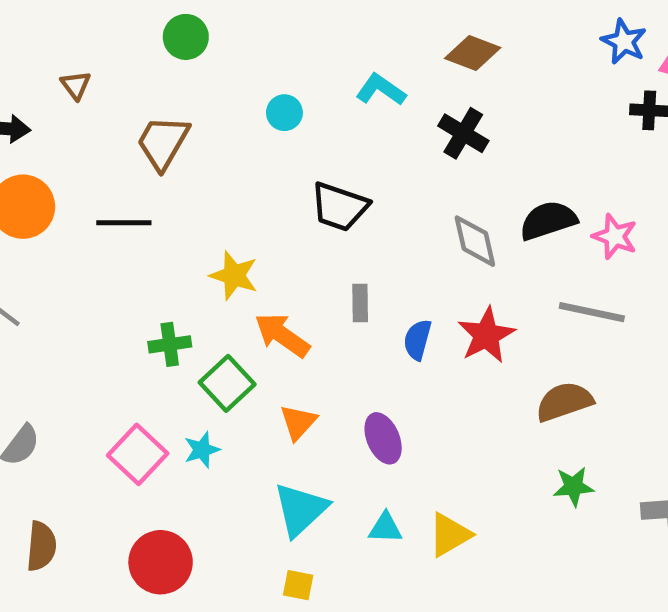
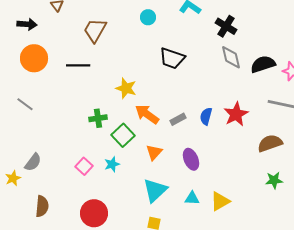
gray diamond: (475, 241) -> (231, 57), moved
gray rectangle: (360, 303) -> (178, 119), moved, turned 63
pink square: (138, 454) -> (84, 166), size x0.7

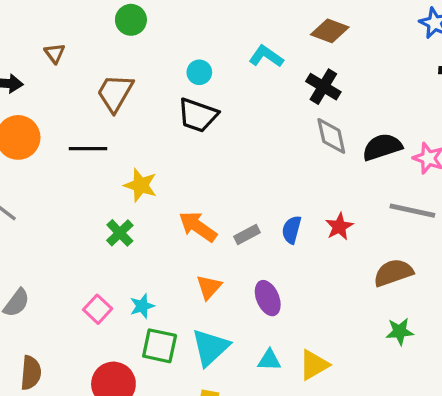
black trapezoid: (172, 58) -> (198, 115), moved
yellow star: (126, 88) -> (140, 185), moved
red star: (236, 114) -> (339, 227), size x0.7
green cross: (98, 118) -> (120, 233), turned -36
green square: (123, 135) -> (160, 346), moved, turned -35

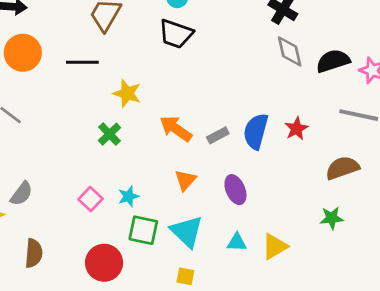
blue semicircle: (292, 230) -> (256, 131), size x1.5
green star: (400, 331) -> (332, 218), moved
cyan triangle: (210, 347) -> (187, 232), turned -33

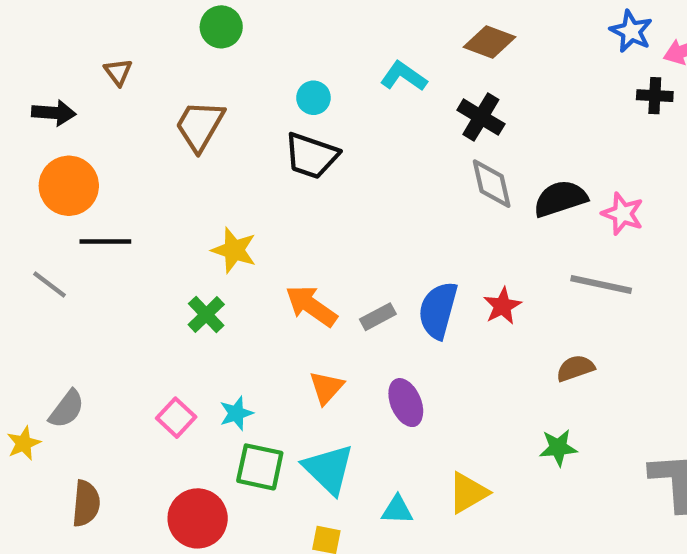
black line: (82, 62) -> (105, 242), moved
brown semicircle: (342, 168) -> (575, 368), size x0.7
cyan triangle: (237, 242) -> (397, 510), moved

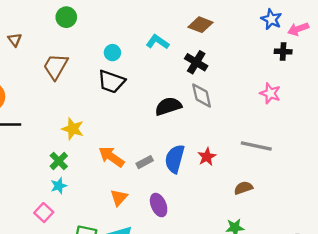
black semicircle: (560, 199) -> (168, 106), moved
pink star: (623, 214) -> (270, 93), moved
cyan star: (236, 413) -> (59, 186), moved

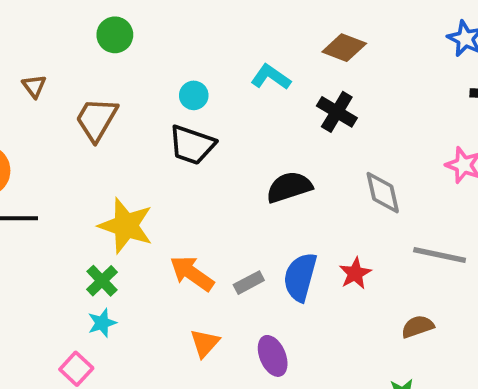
brown triangle: (15, 40) -> (34, 86), moved
gray diamond: (202, 96) -> (383, 193), moved
yellow star: (73, 129) -> (126, 226), size x1.4

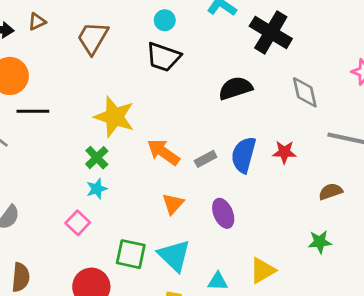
brown triangle: (34, 86) -> (37, 22), moved, turned 42
black cross: (337, 112) -> (271, 32), size x1.4
red star: (355, 273) -> (284, 152), turned 30

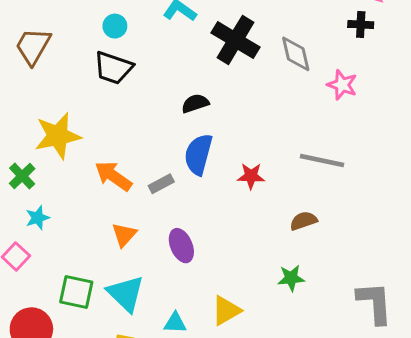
black semicircle: (235, 88) -> (195, 103), size x0.7
gray diamond: (305, 92) -> (296, 54), moved
yellow star: (114, 117) -> (58, 136), turned -30
blue semicircle: (244, 155) -> (198, 154), moved
green cross: (97, 158) -> (22, 176), moved

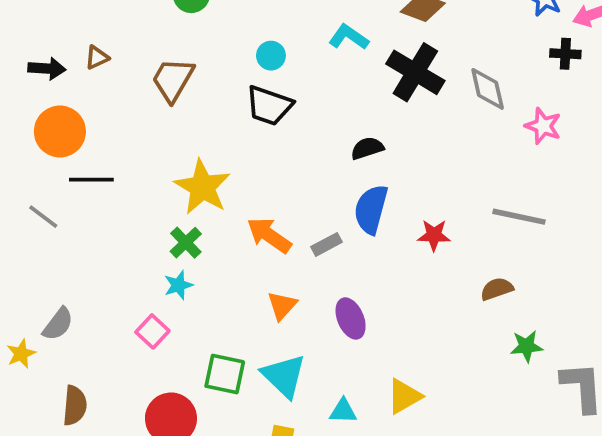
yellow star: (58, 136) -> (202, 187), turned -30
green cross: (22, 176) -> (186, 243), moved
green star: (291, 278) -> (526, 346), moved

